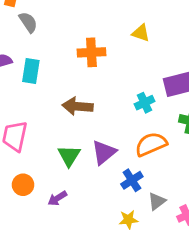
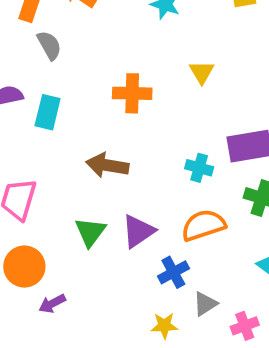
yellow triangle: (141, 33) -> (202, 72), turned 36
cyan cross: (145, 103) -> (199, 168), turned 36
orange circle: (23, 185) -> (24, 267), size x1.4
purple arrow: (57, 198) -> (52, 304), moved

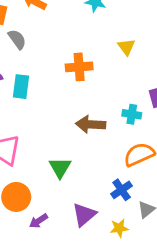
brown arrow: (107, 165) -> (91, 124), moved
purple triangle: (138, 231) -> (84, 215), moved

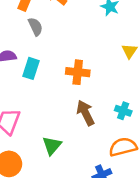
orange cross: (79, 67) -> (78, 72), moved
brown arrow: (91, 124) -> (86, 113), turned 50

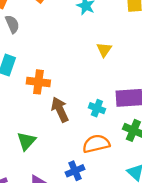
orange cross: (78, 72) -> (38, 82), moved

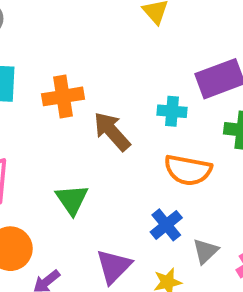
orange semicircle: (96, 144) -> (188, 170), turned -140

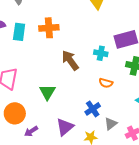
orange cross: (63, 96) -> (49, 28), moved
orange semicircle: (188, 170) -> (106, 83), size x0.6

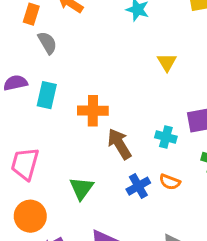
orange cross: (49, 28) -> (93, 111), moved
blue cross: (93, 109) -> (138, 186), moved

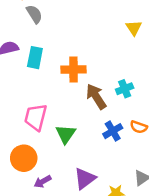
cyan cross: (166, 137) -> (125, 89), moved, turned -35
pink trapezoid: (25, 164) -> (36, 117), moved

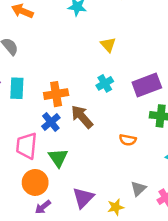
cyan cross: (125, 89) -> (105, 83), moved
blue cross: (113, 131) -> (51, 122), moved
orange circle: (24, 158) -> (35, 182), moved

